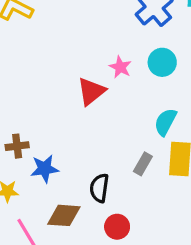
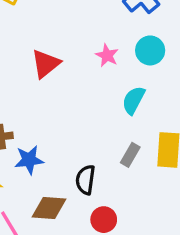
red triangle: (91, 91) -> (46, 64), moved
cyan semicircle: (165, 122) -> (134, 100), moved

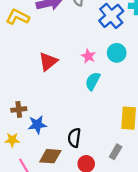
cyan semicircle: (134, 100) -> (93, 81), moved
gray rectangle: (130, 155) -> (116, 152), moved

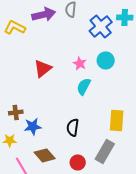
black semicircle: (74, 138) -> (73, 127), moved
gray rectangle: (116, 152) -> (105, 151), size x1.6
brown diamond: (50, 156) -> (45, 155), turned 45

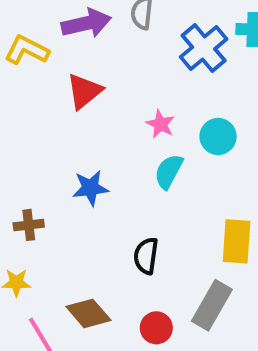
cyan circle: (106, 60) -> (218, 136), moved
red triangle: (43, 68) -> (84, 91), moved
blue star: (33, 126) -> (90, 188), moved

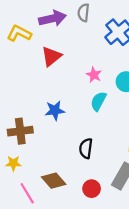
brown cross: (29, 225) -> (20, 131), size x1.5

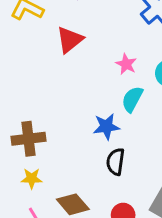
blue star: (55, 110) -> (106, 127), moved
yellow star: (13, 163) -> (32, 178), moved

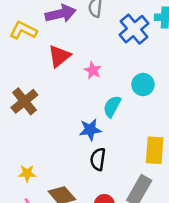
pink star: (126, 64) -> (93, 70), moved
brown cross: (29, 139) -> (24, 101), moved, turned -32

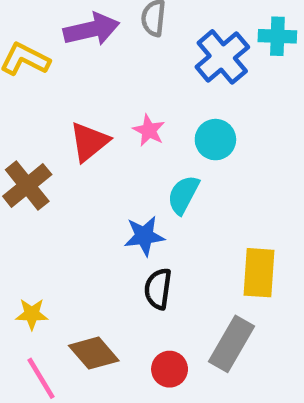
red triangle: (59, 56) -> (89, 142), moved
cyan circle: (143, 85) -> (215, 140), moved

